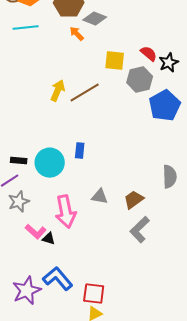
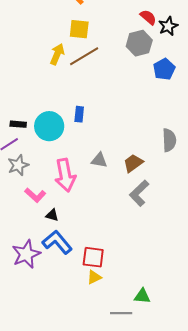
yellow square: (115, 61) -> (79, 29), moved
blue pentagon: (165, 106) -> (164, 69), size x0.7
black triangle: (49, 239) -> (52, 215), moved

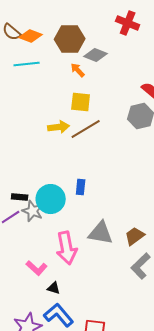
yellow arrow: (57, 54) -> (59, 127), turned 60
gray triangle: (99, 160) -> (101, 233), size x1.5
gray star: (18, 165) -> (33, 211), moved, turned -30

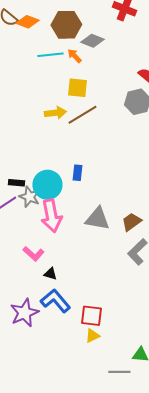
cyan line: (27, 64) -> (50, 55), moved
pink arrow: (67, 248) -> (51, 216), moved

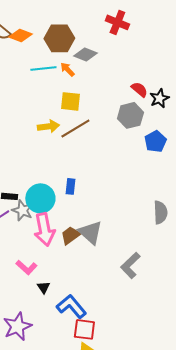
gray triangle: (97, 219) -> (90, 232), turned 32
brown trapezoid: (131, 222) -> (70, 235), moved
black triangle: (50, 274) -> (43, 287), turned 40
blue L-shape: (55, 301) -> (71, 306), moved

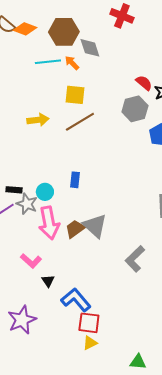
gray diamond: (85, 54) -> (90, 48), turned 50
yellow arrow: (48, 126) -> (38, 120), moved
cyan circle: (40, 198) -> (45, 192), size x0.6

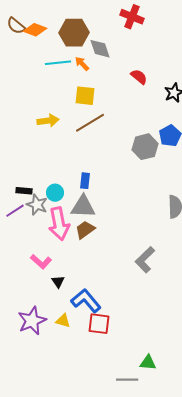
red semicircle: (144, 83) -> (139, 77), moved
gray hexagon: (135, 109) -> (145, 147), moved
gray triangle: (95, 226) -> (83, 207), moved, turned -40
yellow triangle: (90, 343) -> (63, 321), moved, turned 42

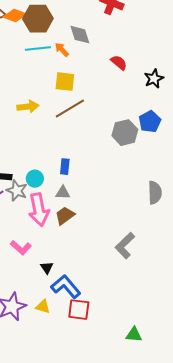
brown hexagon: (74, 33) -> (38, 19), moved
gray triangle: (83, 207) -> (63, 193), size x0.6
black triangle: (58, 282) -> (47, 268), moved
green triangle: (148, 363) -> (134, 335), moved

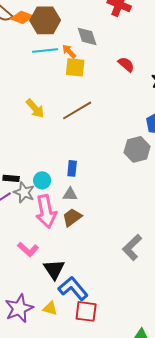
yellow square: (65, 82) -> (75, 67), moved
yellow arrow: (28, 107) -> (35, 108), turned 55
gray hexagon: (125, 133) -> (137, 149), moved
black triangle: (47, 268) -> (54, 269), size x1.6

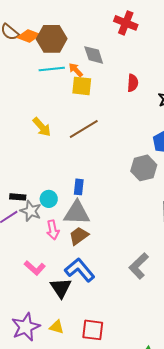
red semicircle: (126, 64) -> (133, 83), turned 54
gray triangle: (70, 194) -> (77, 213), size x1.8
pink arrow: (46, 211) -> (53, 230), size x0.6
blue L-shape: (73, 288) -> (80, 270), moved

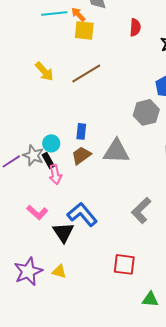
black rectangle: (18, 197) -> (48, 160), moved, turned 56
gray triangle: (77, 213) -> (116, 151), moved
brown trapezoid: (79, 236) -> (81, 155), moved
red square: (93, 330) -> (124, 264), moved

